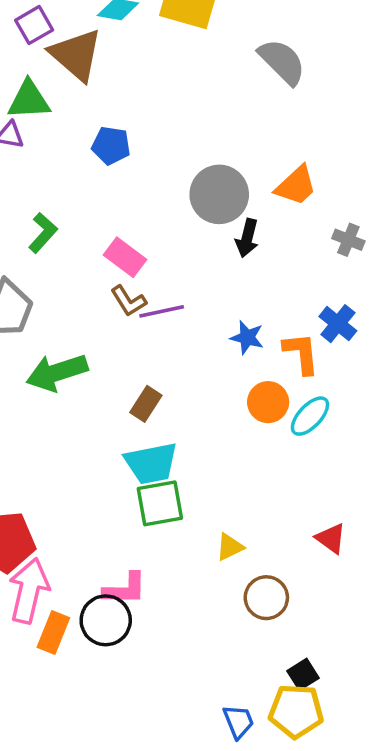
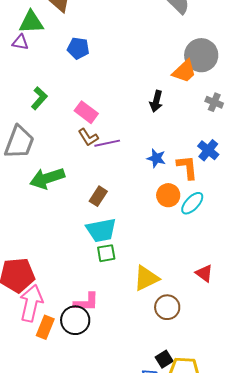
gray circle: (219, 194) -> (201, 55), moved
green square: (160, 503) -> (106, 253), size x0.7
yellow triangle: (230, 547) -> (146, 278), size x1.6
black square: (303, 674) -> (164, 359), moved

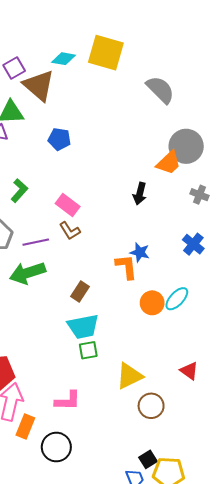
purple line: (107, 143) -> (36, 242), moved
orange L-shape: (187, 167) -> (126, 267), moved
orange circle: (168, 195) -> (152, 303), moved
black circle: (75, 320) -> (56, 447), moved

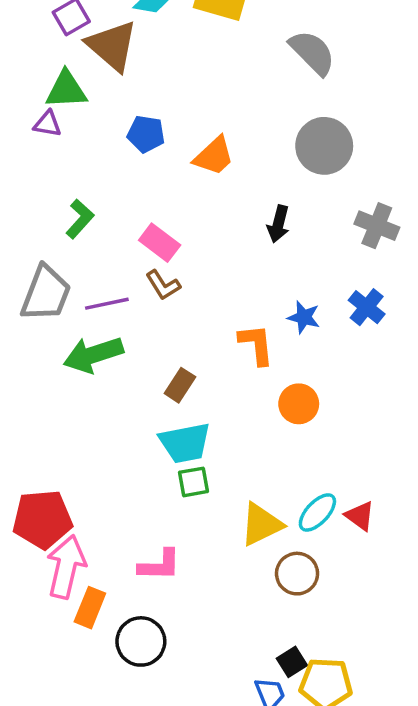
gray circle: (186, 146) -> (324, 146), moved
orange trapezoid: (169, 163) -> (214, 156), moved
gray cross: (200, 195) -> (377, 226), size x1.4
blue star: (140, 252) -> (304, 317), moved
cyan ellipse: (177, 299) -> (317, 512), moved

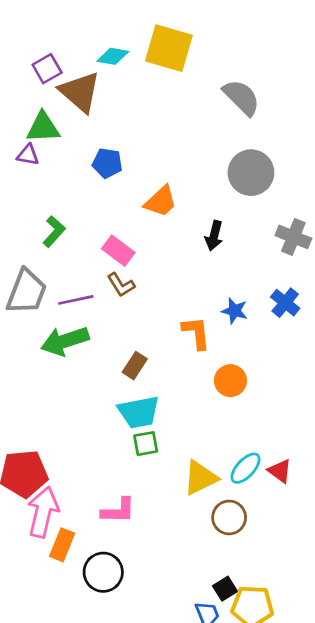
orange trapezoid: (214, 156) -> (161, 201), moved

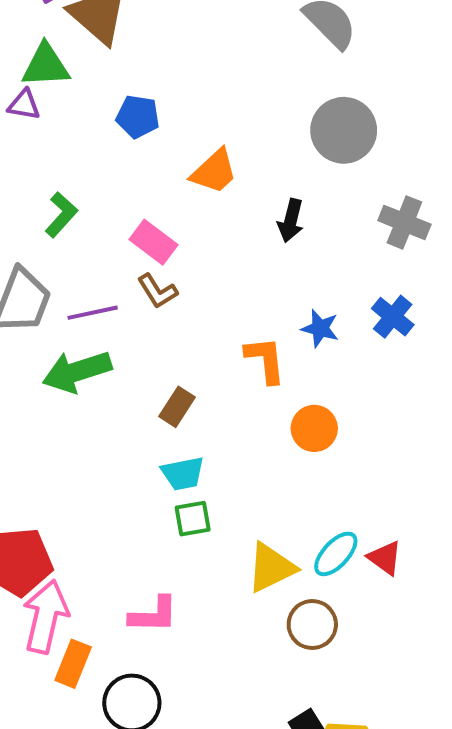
cyan trapezoid: (139, 412) -> (183, 473), size x0.7

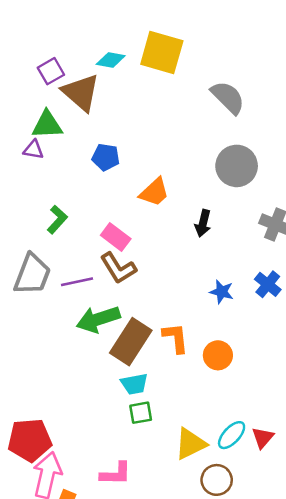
brown L-shape: (157, 291) -> (118, 268), size x1.4
orange L-shape: (265, 360) -> (176, 338), moved
green arrow: (77, 372) -> (98, 319), moved
brown rectangle: (177, 407) -> (131, 342), size x1.8
red triangle: (385, 558) -> (263, 438), turned 35

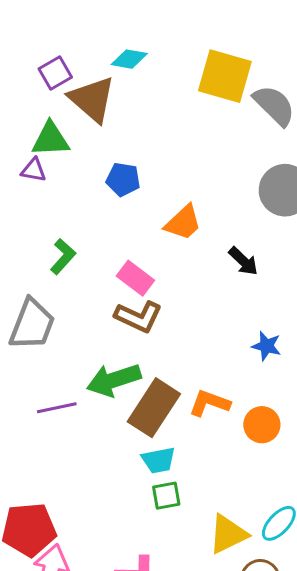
yellow square: (162, 53) -> (225, 76), moved
black arrow: (203, 223) -> (243, 261), turned -60
brown L-shape: (118, 268) -> (138, 317), turned -33
purple line: (77, 282) -> (57, 408), moved
orange L-shape: (176, 338) -> (209, 403), turned -64

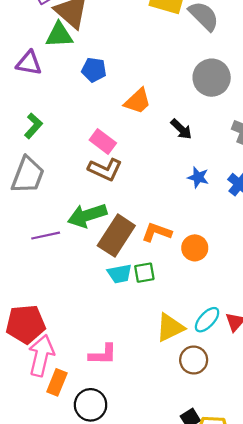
green triangle: (51, 139) -> (59, 35), moved
purple triangle: (34, 170) -> (29, 63), size x1.4
green L-shape: (63, 257) -> (33, 126), moved
blue star: (267, 346) -> (198, 177), moved
green square: (166, 496) -> (144, 273), moved

